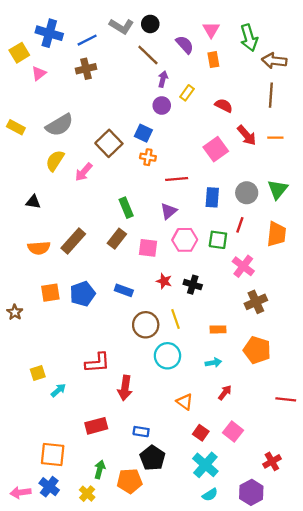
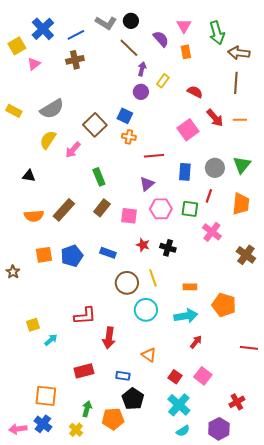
blue cross: (49, 33) -> (43, 29), turned 30
green rectangle: (126, 208) -> (99, 177), moved
brown cross: (256, 302) -> (246, 255), moved, turned -30
cyan arrow: (213, 363) -> (186, 316), size x1.6
orange triangle: (185, 402) -> (149, 355), moved

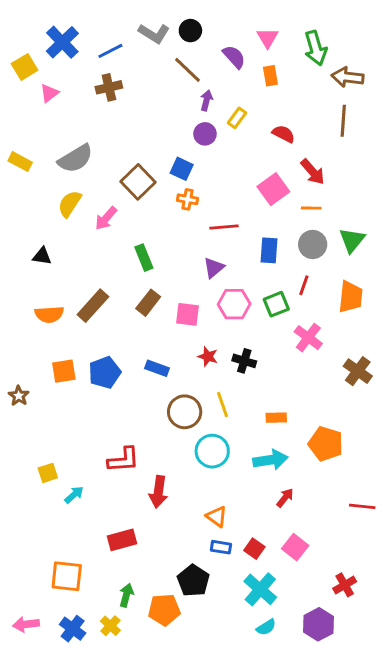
orange line: (240, 120) -> (311, 208), moved
green square: (190, 209) -> (276, 304), turned -30
blue rectangle: (123, 376) -> (221, 547), moved
blue cross: (43, 424) -> (73, 629), moved

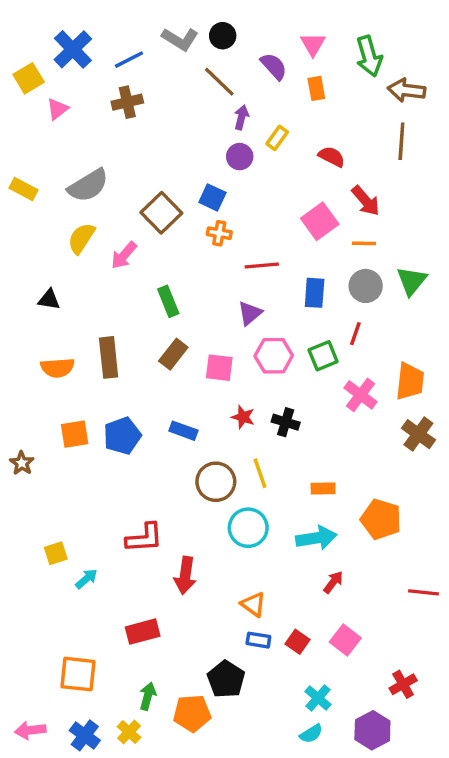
orange trapezoid: (350, 297) -> (410, 381), moved
brown rectangle: (93, 306) -> (109, 357), turned -48
cyan cross: (260, 589) -> (318, 698), moved, size x0.7

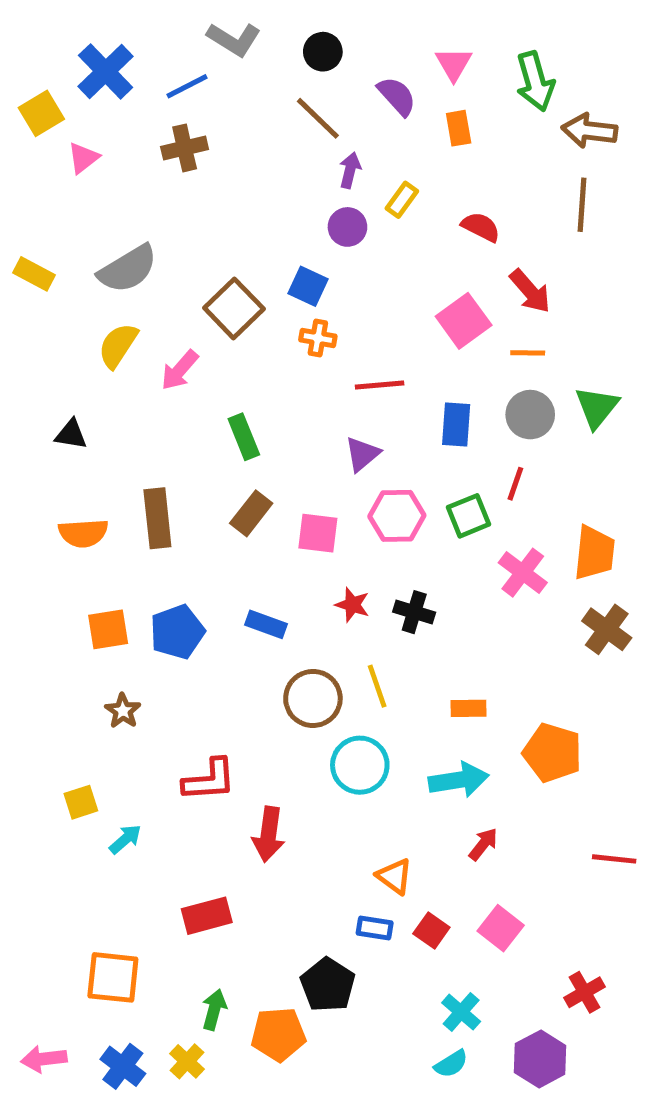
gray L-shape: (180, 39) -> (234, 39), moved
brown star: (22, 463) -> (123, 711), moved
orange triangle: (253, 604) -> (394, 876), moved

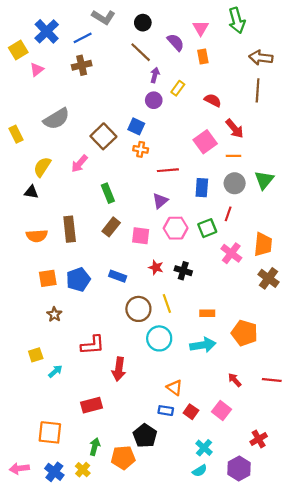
green arrow: (535, 81) -> (237, 20), moved
yellow rectangle: (34, 274) -> (16, 134), moved, turned 35
yellow semicircle: (118, 345) -> (42, 167), moved
red arrow: (483, 844) -> (235, 380), moved, turned -80

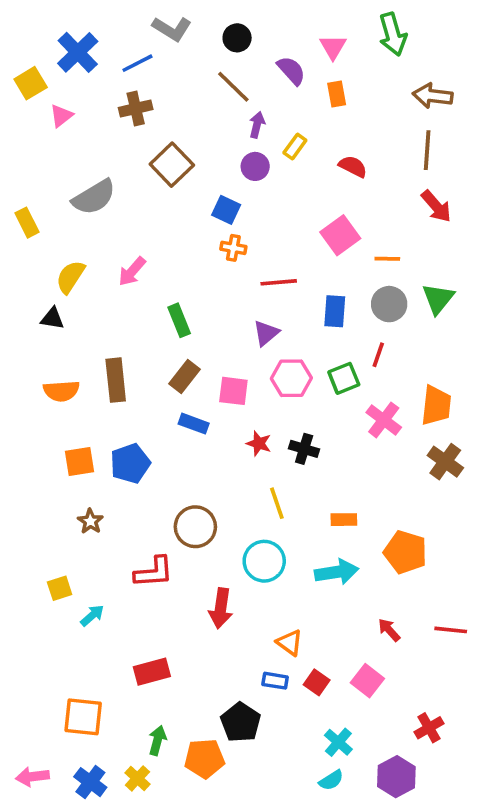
red arrow: (235, 129) -> (436, 206), moved
brown square: (103, 136) -> (172, 165), moved
blue rectangle: (118, 276) -> (194, 424), moved
brown circle: (138, 309) -> (195, 527), moved
red arrow: (119, 369) -> (221, 608), moved

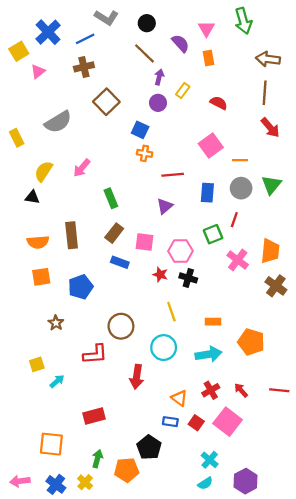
pink hexagon: (291, 378) -> (180, 251), moved
orange square: (79, 462) -> (41, 277), moved
pink square: (367, 681) -> (228, 422), size x1.4
red cross: (429, 728) -> (211, 390), moved

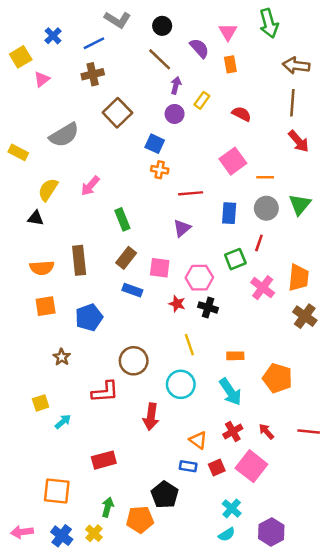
blue cross: (48, 32) -> (53, 36), size x0.6
yellow rectangle: (17, 138) -> (18, 152), turned -36
cyan arrow: (209, 354) -> (230, 392), turned 65
red square: (196, 423) -> (217, 467), turned 32

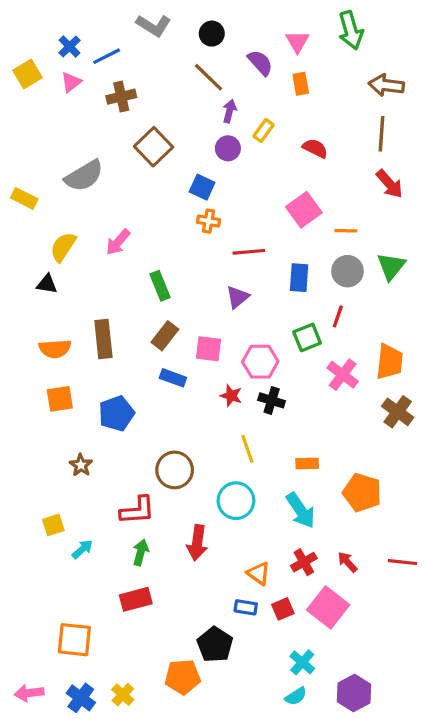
blue line: (94, 43) -> (107, 56), moved
pink triangle: (42, 79) -> (71, 82), moved
green arrow: (108, 507) -> (141, 552), moved

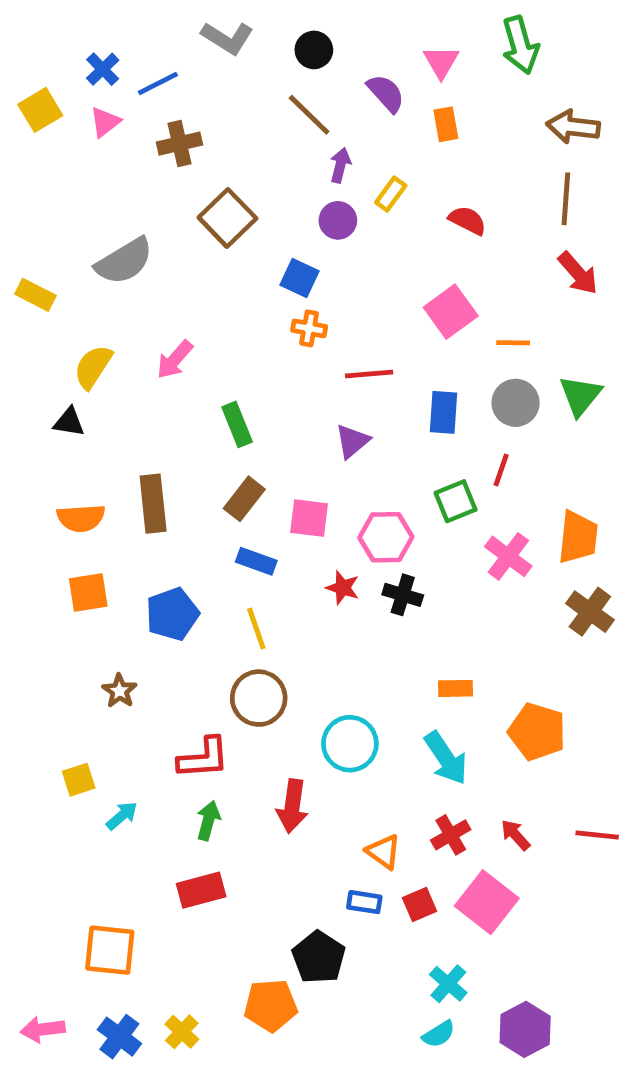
yellow line: (247, 449) -> (256, 628), moved

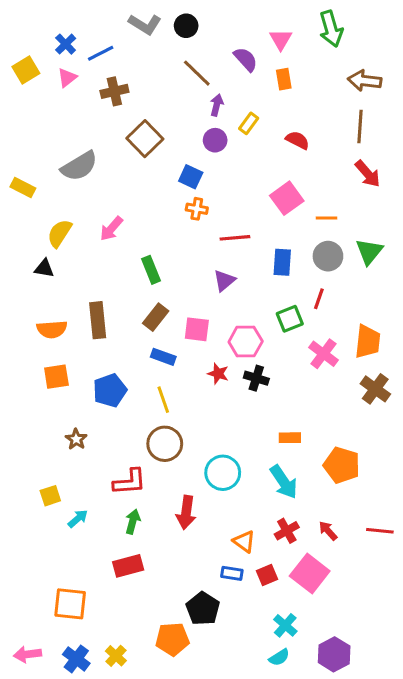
black circle: (314, 50) -> (186, 26), moved

